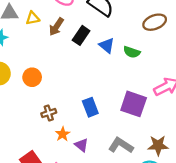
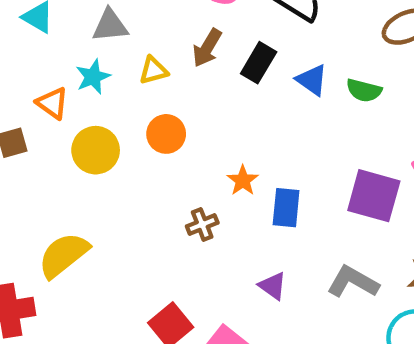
yellow triangle: (33, 18) -> (154, 70), moved
orange circle: (32, 77) -> (166, 134), moved
blue rectangle: (90, 107) -> (286, 208), turned 30
orange star: (63, 134) -> (243, 180), moved

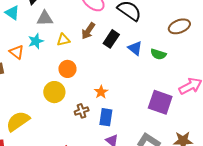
yellow circle: (96, 150) -> (54, 92), moved
blue rectangle: (286, 208) -> (106, 117), moved

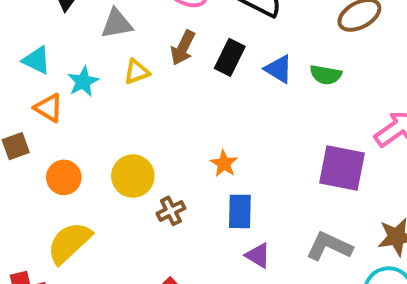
cyan triangle: (12, 13) -> (37, 60), moved
gray triangle: (45, 18) -> (117, 24), moved
orange circle: (67, 69) -> (64, 177), moved
brown cross: (82, 111) -> (171, 211), moved

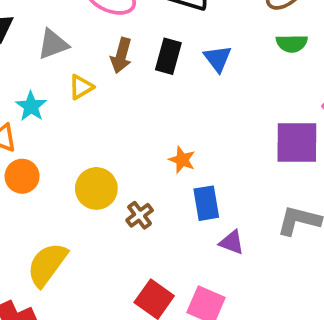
blue triangle: (279, 69) -> (218, 59), turned 32
green semicircle: (326, 75) -> (292, 43), moved
orange circle: (64, 177) -> (22, 176), moved

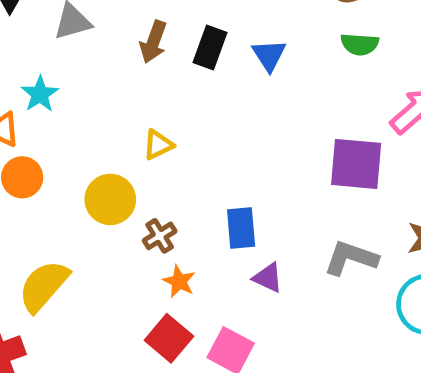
yellow triangle: (81, 87) -> (158, 145), moved
orange star: (182, 160) -> (179, 281), moved

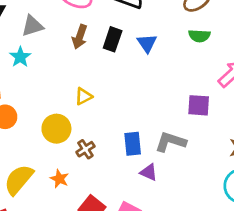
cyan star: (40, 94) -> (20, 57), moved
purple square: (356, 164) -> (199, 105), size x0.7
gray L-shape: (351, 258) -> (171, 142), moved
orange star: (179, 281) -> (59, 179), moved

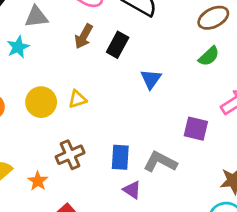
green semicircle: (199, 36) -> (209, 56), turned -55
blue triangle: (147, 43) -> (151, 79), moved
yellow circle: (56, 129) -> (41, 102), moved
brown cross: (85, 149) -> (70, 155), size x1.4

